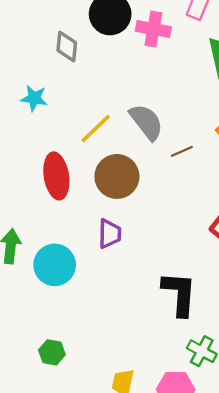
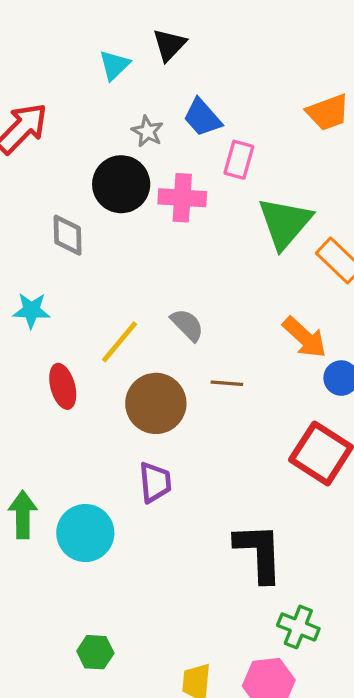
gray semicircle: (146, 122) -> (187, 325), size x0.7
brown line: (182, 151) -> (227, 383), moved, turned 35
red ellipse: (56, 176) -> (63, 386), moved, size x0.7

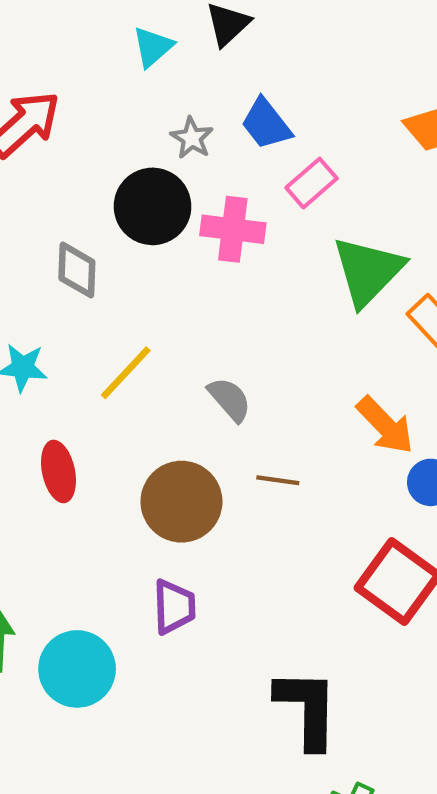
pink rectangle: (239, 160) -> (312, 183), turned 30
yellow line: (120, 342) -> (126, 373), moved

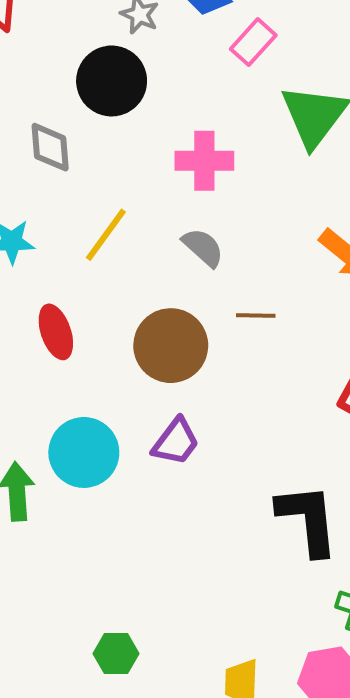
pink cross: (233, 229) -> (204, 161), moved
purple trapezoid: (174, 607) -> (176, 442), turned 46
cyan circle: (77, 669) -> (84, 452), moved

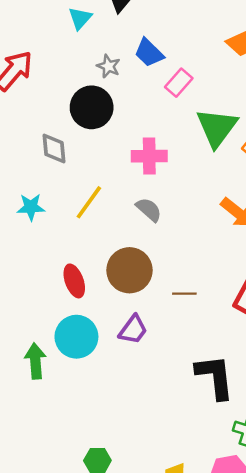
brown line: (256, 316) -> (184, 294), moved
red ellipse: (56, 332) -> (74, 281), moved

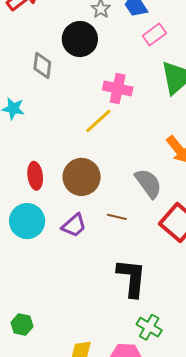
yellow line: (89, 202) -> (98, 121), moved
gray semicircle: (149, 210) -> (148, 183), moved, size x1.4
brown line: (184, 294) -> (117, 217), moved

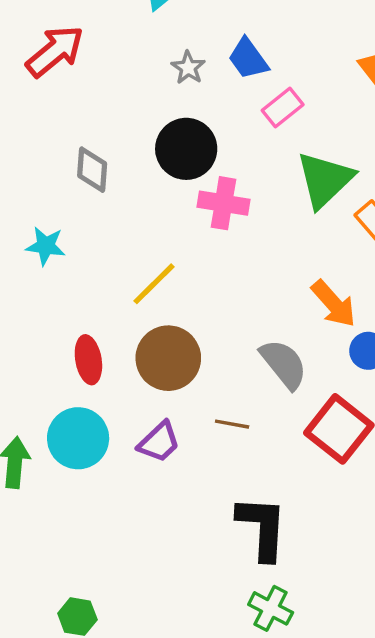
black circle: (80, 39) -> (186, 149), moved
yellow line: (98, 121) -> (154, 284), moved
green cross: (149, 327) -> (271, 608), moved

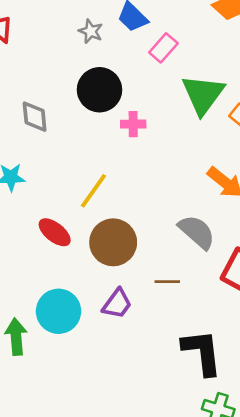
pink cross: (223, 203) -> (133, 124), size x0.7
red ellipse: (88, 360) -> (55, 232), moved, turned -32

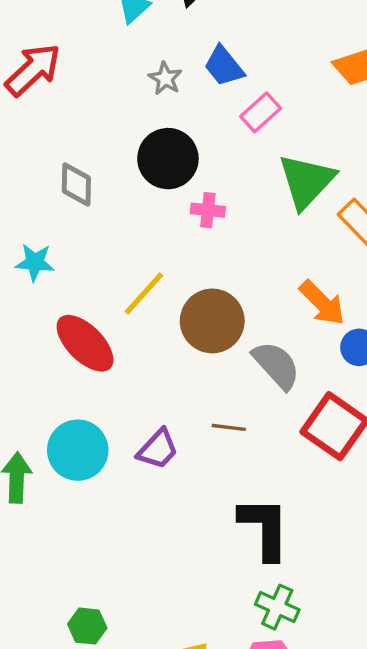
red ellipse: (55, 232) -> (85, 343), size x1.4
brown circle: (113, 242) -> (212, 321), moved

